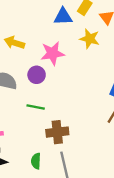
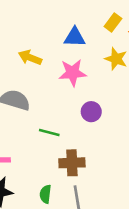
blue triangle: (63, 16) -> (75, 37), moved
purple circle: (37, 75) -> (91, 112), moved

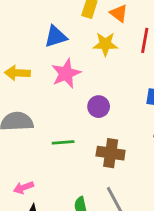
brown cross: (72, 163) -> (111, 153), moved, turned 30

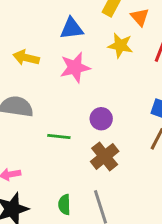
purple circle: (99, 107) -> (101, 119), moved
brown cross: (111, 153) -> (105, 156), turned 32

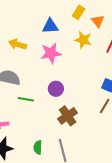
purple circle: (101, 119) -> (56, 89), moved
green line: (59, 136) -> (26, 99), moved

